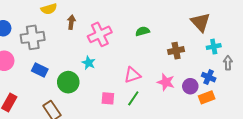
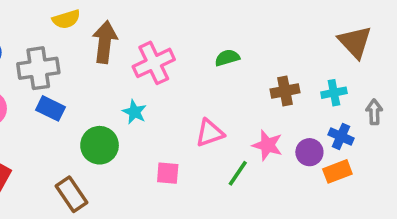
brown arrow: (71, 22) -> (105, 42), size x1.6
brown triangle: (200, 22) -> (355, 42), moved
cyan cross: (214, 47) -> (334, 93), moved
blue rectangle: (40, 70) -> (51, 108), moved
green line: (133, 98) -> (238, 173), moved

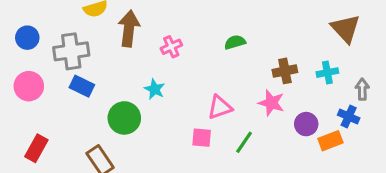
pink cross: (154, 63) -> (171, 47), size x0.6
blue cross: (341, 136) -> (349, 116), moved
pink star: (267, 145) -> (271, 103), moved
pink square: (168, 173) -> (202, 138), moved

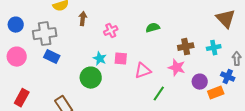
brown arrow: (129, 29) -> (83, 19), size x0.6
green circle: (124, 118) -> (91, 78), moved
pink square: (202, 138) -> (121, 59), moved

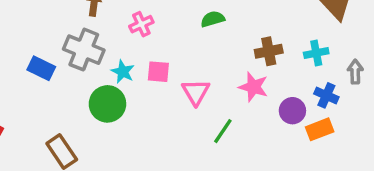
gray cross: (45, 34) -> (84, 50), moved, turned 30
pink triangle: (143, 71) -> (196, 92), turned -42
blue cross: (228, 77) -> (326, 95), moved

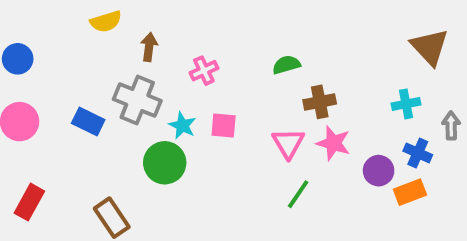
brown cross: (269, 51) -> (320, 102), moved
pink triangle: (196, 92) -> (288, 143), moved

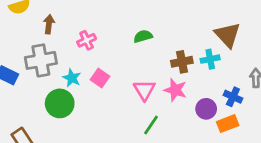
brown triangle: (430, 47) -> (228, 35), moved
gray cross: (137, 100) -> (41, 60), turned -32
brown cross: (320, 102) -> (182, 62), moved
cyan cross: (406, 104) -> (210, 59), moved
pink square: (224, 126) -> (100, 78), turned 30

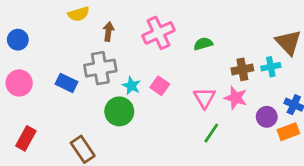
pink cross: (87, 40) -> (158, 33), moved, size x1.6

